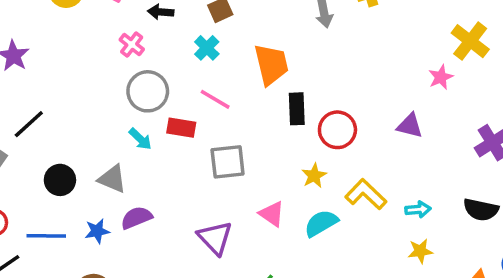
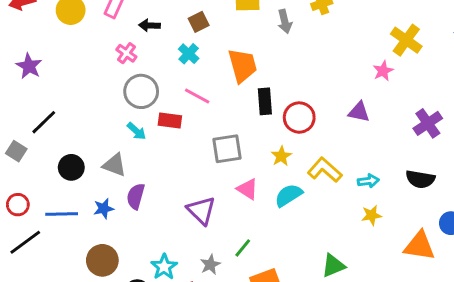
gray square: (228, 162) -> (227, 149), moved
purple semicircle: (136, 218) -> (136, 196), turned -50

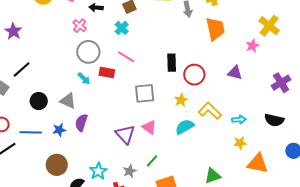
orange trapezoid: (243, 65) -> (215, 29), moved
pink triangle: (247, 189) -> (149, 127), moved
orange triangle: (419, 246) -> (258, 163), moved

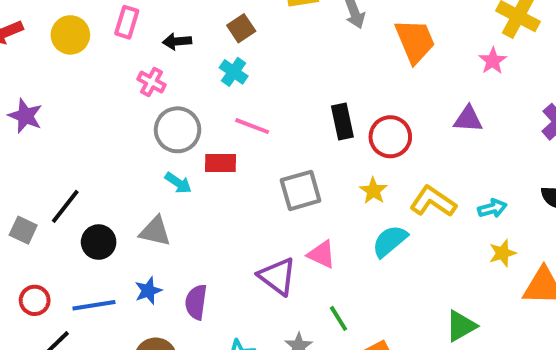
black line: (22, 70) -> (65, 206), moved
purple semicircle: (81, 123) -> (196, 302), moved
green line: (152, 161) -> (339, 318), turned -64

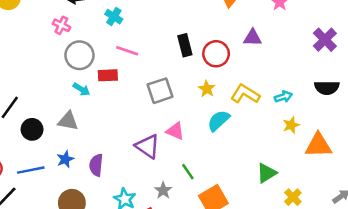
purple triangle: (468, 119) -> (253, 38), moved

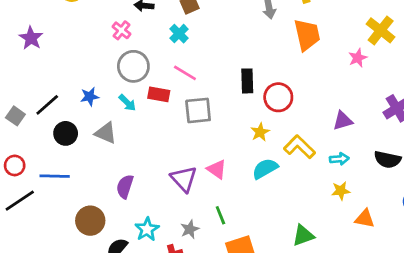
purple triangle: (253, 38) -> (343, 121), moved, turned -30
gray square: (160, 91) -> (198, 110), moved
orange triangle: (318, 145) -> (365, 219), size x0.7
blue star: (65, 159) -> (90, 97), moved

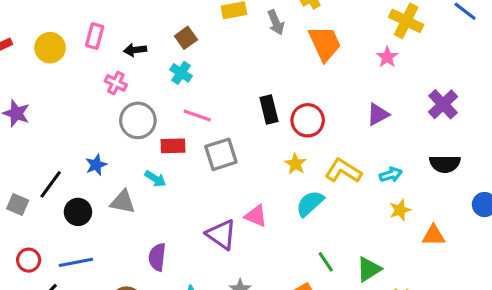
cyan arrow: (127, 103) -> (155, 179), moved
purple triangle: (343, 121) -> (378, 114), moved
green line: (220, 215) -> (326, 262), moved

